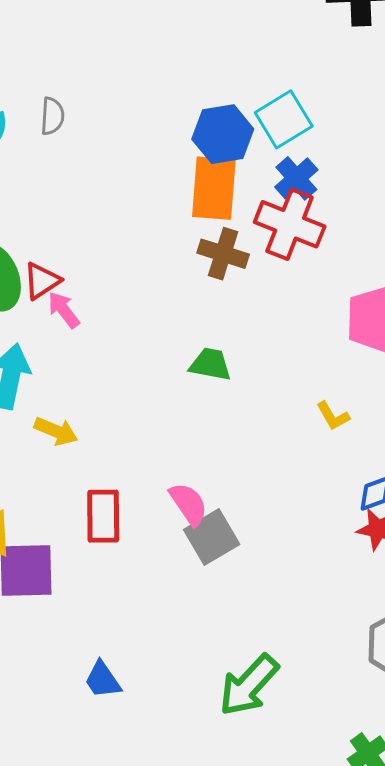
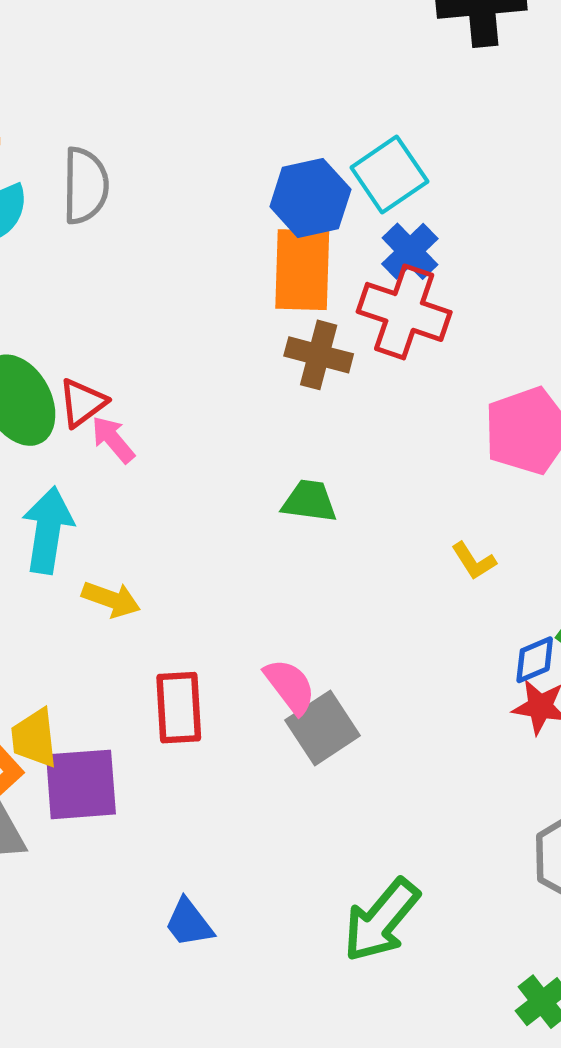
gray semicircle: (52, 116) -> (85, 186), size x1.5

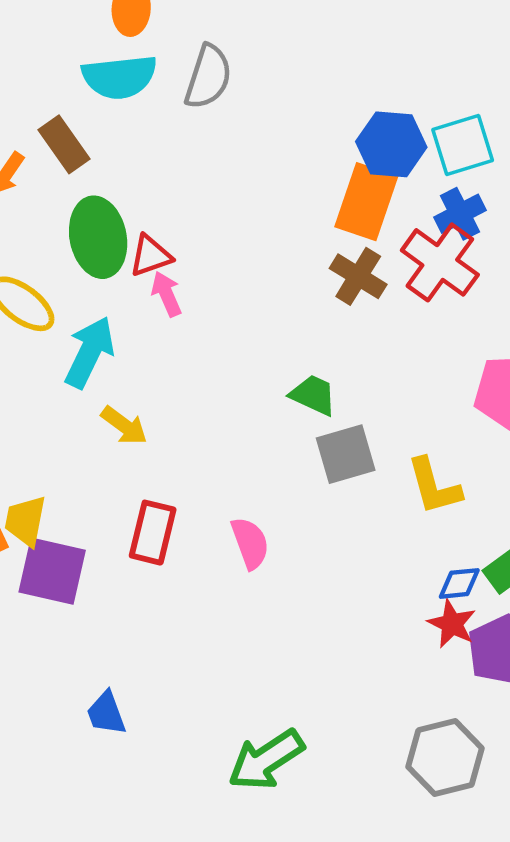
yellow L-shape: (474, 561) -> (434, 486), size x1.6
gray square: (323, 728) -> (346, 454), moved

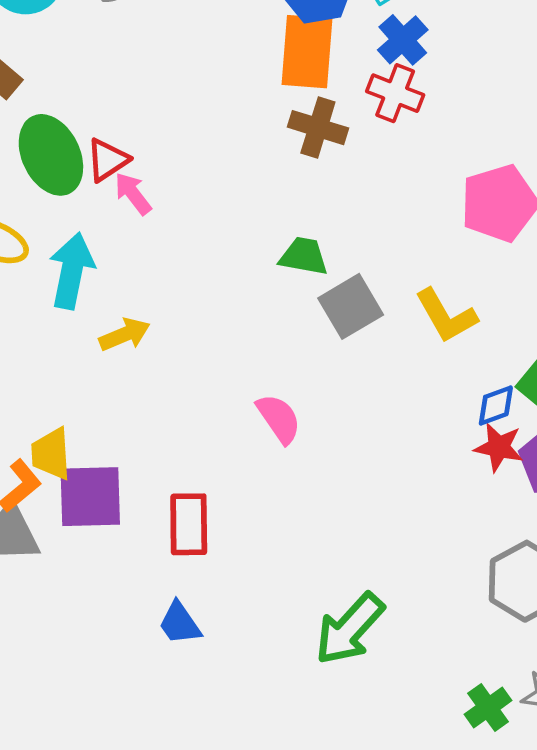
red cross: (440, 262) -> (395, 93), size x0.7
yellow arrow: (124, 426) -> (125, 334), turned -45
red rectangle: (153, 533) -> (189, 524), moved

